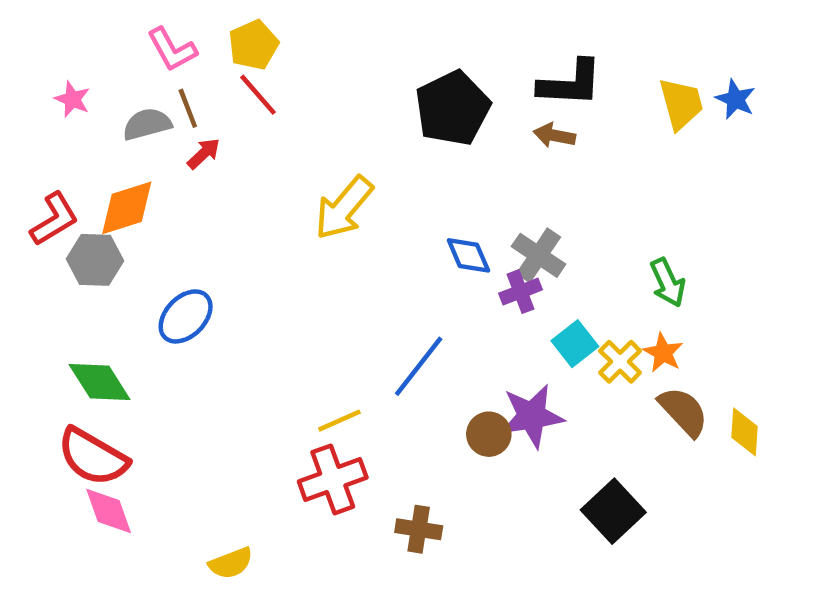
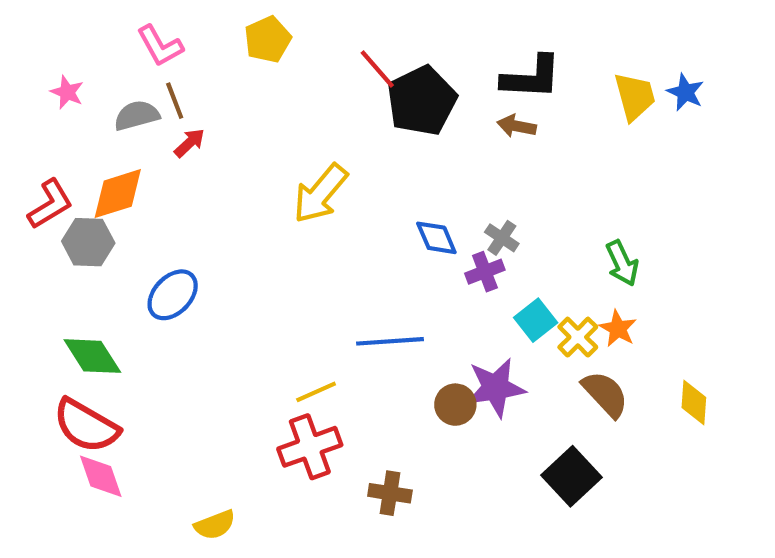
yellow pentagon: (253, 45) -> (268, 39), moved
red line: (258, 95) -> (377, 69), moved
gray cross: (539, 255) -> (502, 238), size x0.7
blue line: (419, 366) -> (390, 341), turned 48
brown semicircle: (683, 412) -> (605, 394), moved

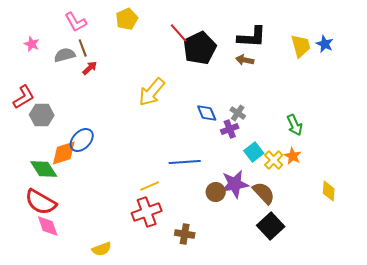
orange diamond: (118, 194) -> (64, 153), moved
brown semicircle: (605, 394) -> (264, 193), moved

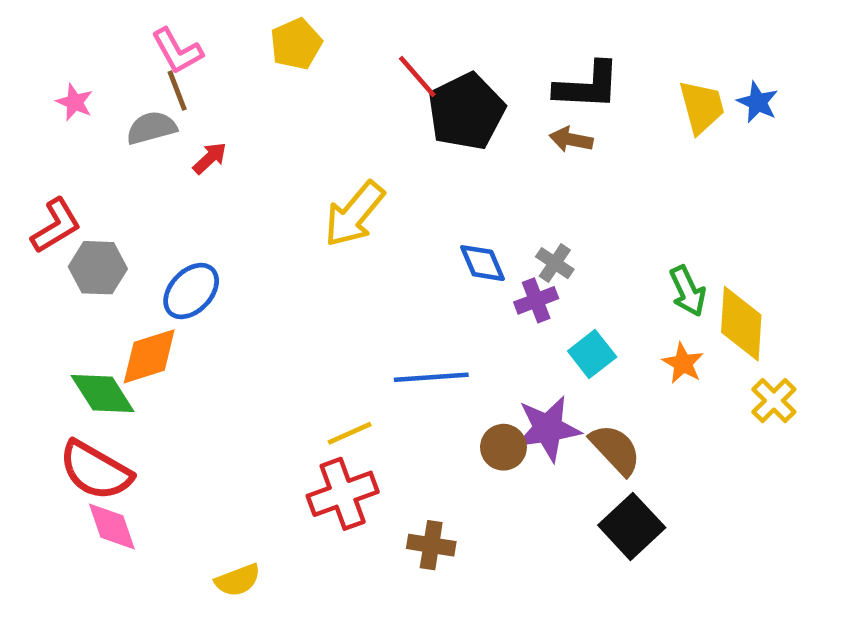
brown line: (83, 48) -> (177, 91), moved
blue ellipse: (82, 140) -> (191, 291), moved
yellow cross: (274, 160) -> (774, 401), moved
yellow diamond: (329, 191) -> (741, 324), moved, size x1.5

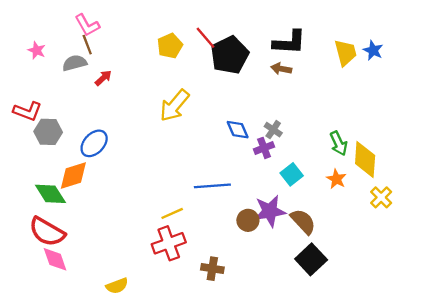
yellow pentagon: (296, 44) -> (170, 46), moved
red L-shape: (56, 226) -> (27, 111), turned 52

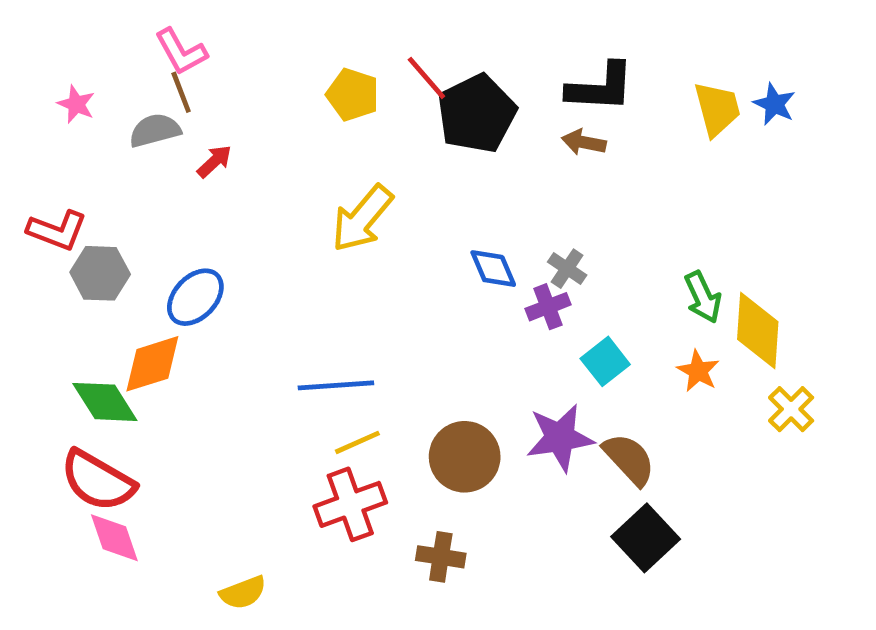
yellow pentagon: (170, 46) -> (353, 95), turned -30
blue line: (212, 186) -> (336, 385), moved
brown circle: (248, 220) -> (465, 457), moved, size x1.5

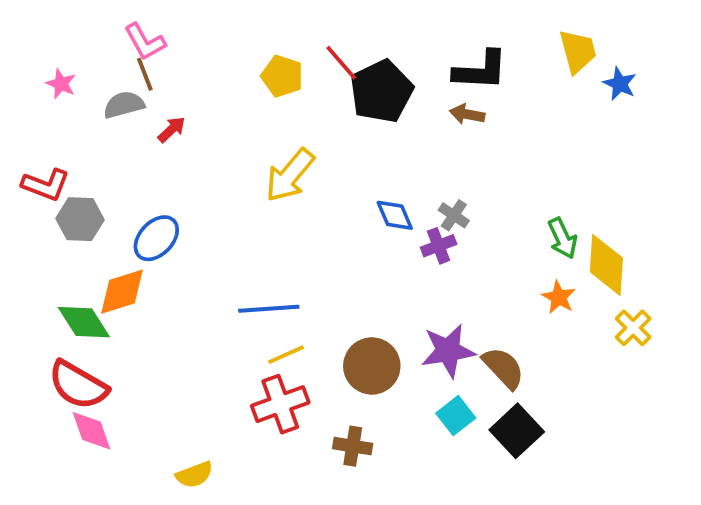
yellow trapezoid: (717, 109) -> (578, 51), moved
cyan square: (605, 361) -> (456, 416), moved

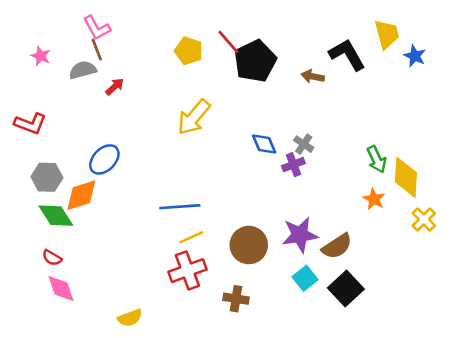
black L-shape: (481, 70) -> (347, 55), moved, turned -123
gray hexagon: (80, 219) -> (47, 177), moved
brown semicircle: (503, 368) -> (337, 246), turned 100
red semicircle: (78, 385) -> (52, 258), size x0.5

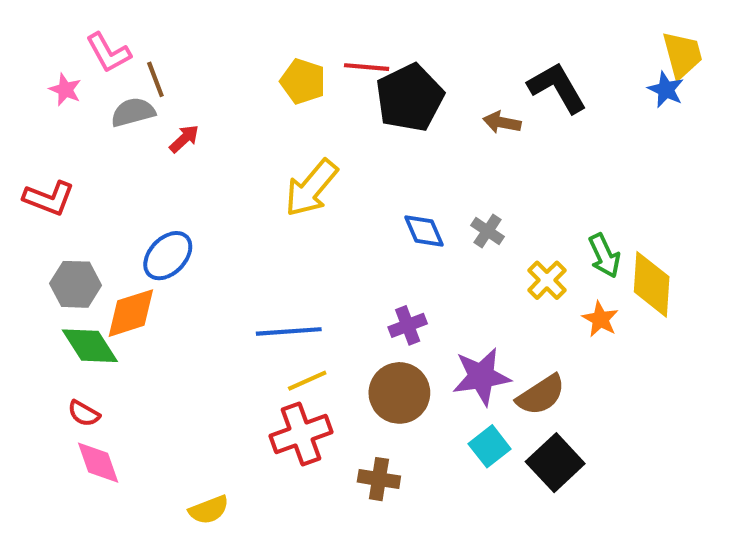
pink L-shape: (97, 28) -> (108, 53), moved
yellow trapezoid: (387, 34) -> (682, 55), moved
red line: (228, 42) -> (367, 67), turned -44
purple cross: (293, 165) -> (408, 325), moved
yellow cross: (424, 219) -> (547, 280), moved

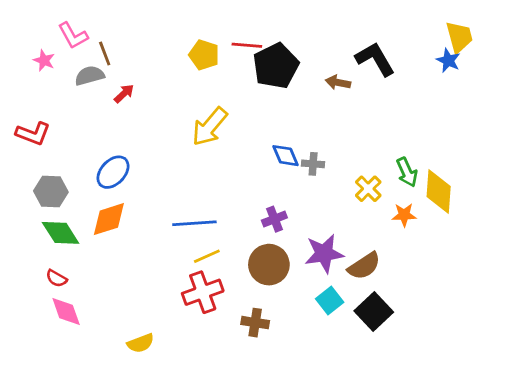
gray cross: (488, 231) -> (313, 164), moved, turned -30
orange diamond: (131, 313) -> (109, 219), moved
orange star: (600, 319) -> (404, 215), turned -30

